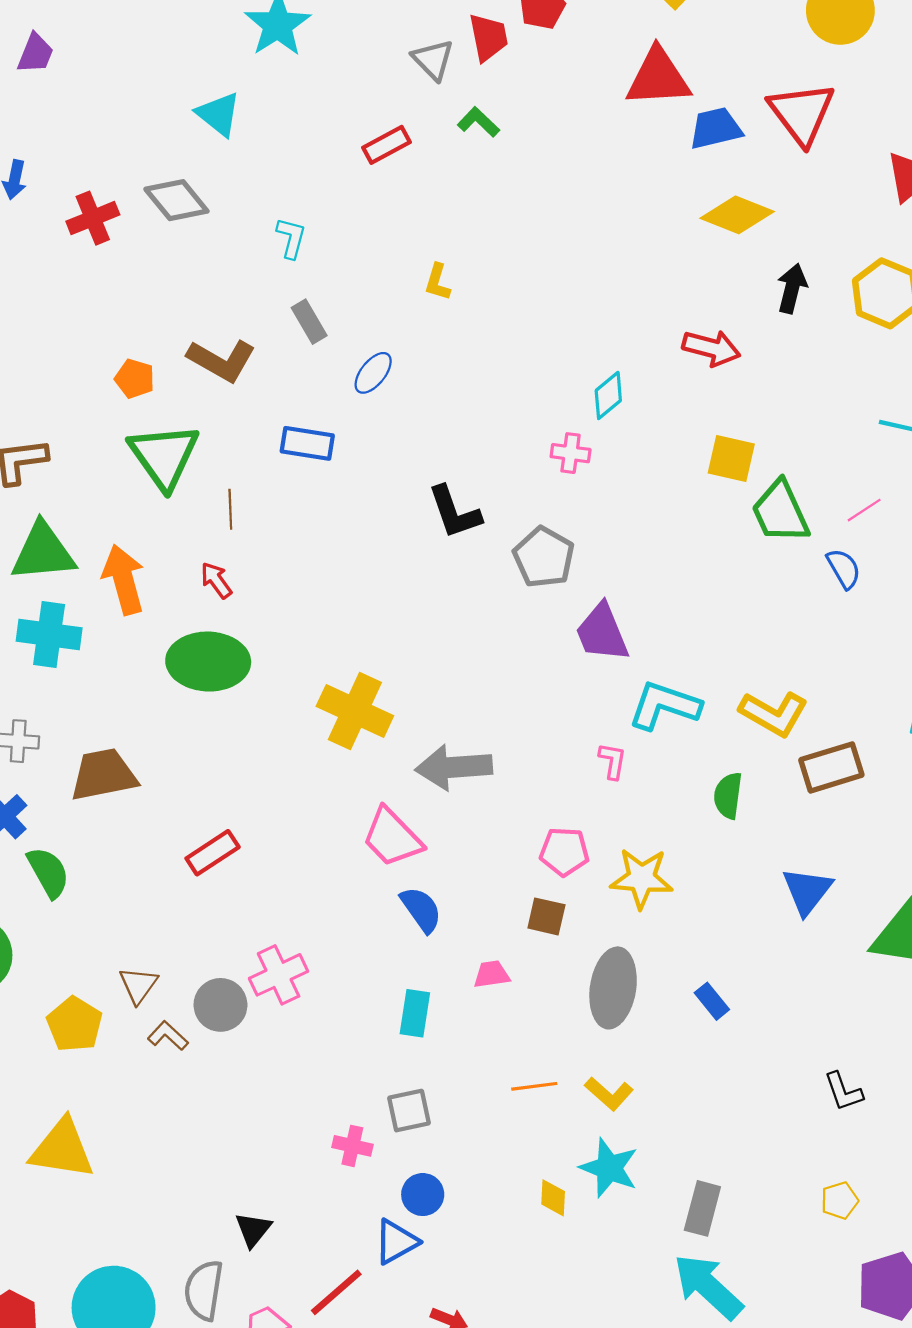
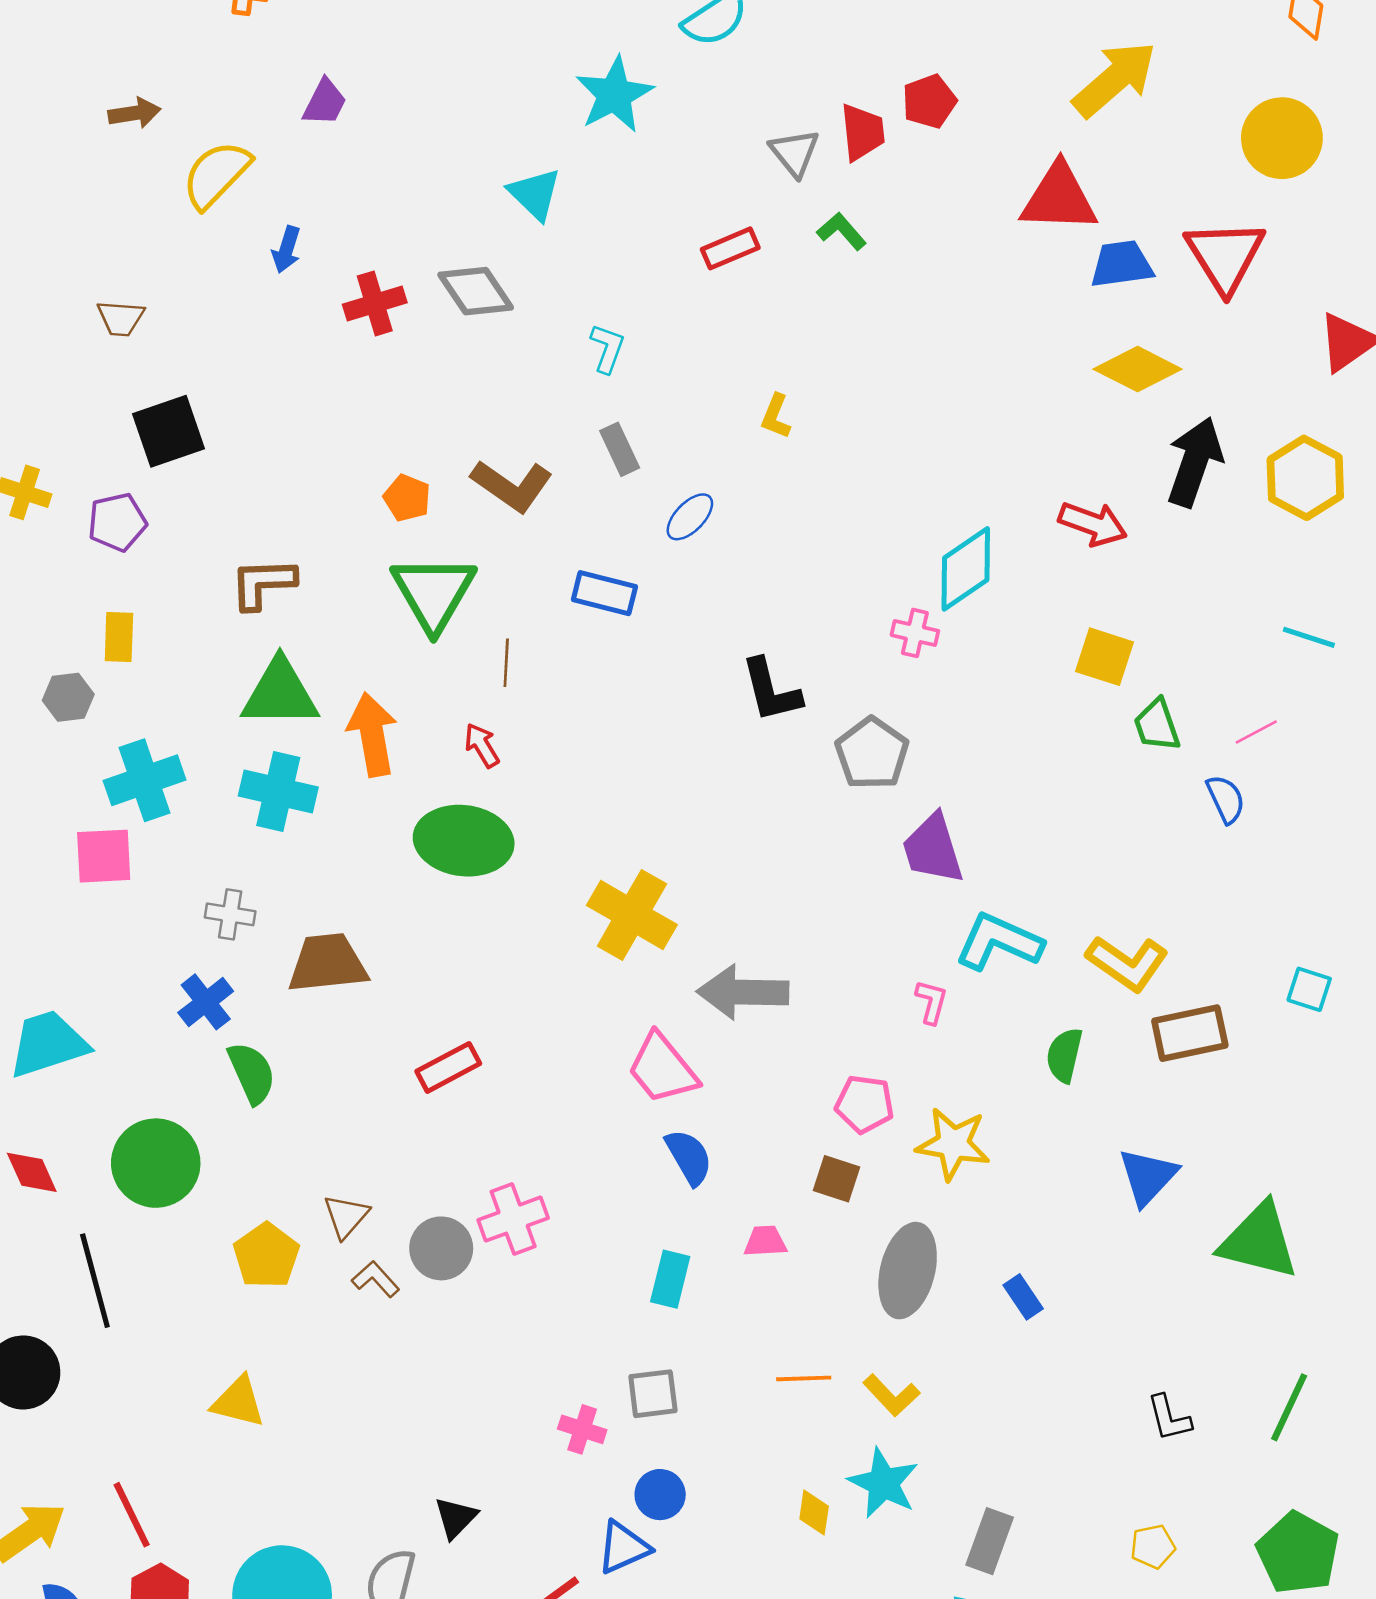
black arrow: (792, 288) -> (1195, 462), size x1.5
cyan diamond: (608, 395) -> (966, 569), size x1.5
green trapezoid: (780, 512) -> (1157, 725), size x0.7
yellow triangle: (62, 1149) -> (238, 1402), size x0.7

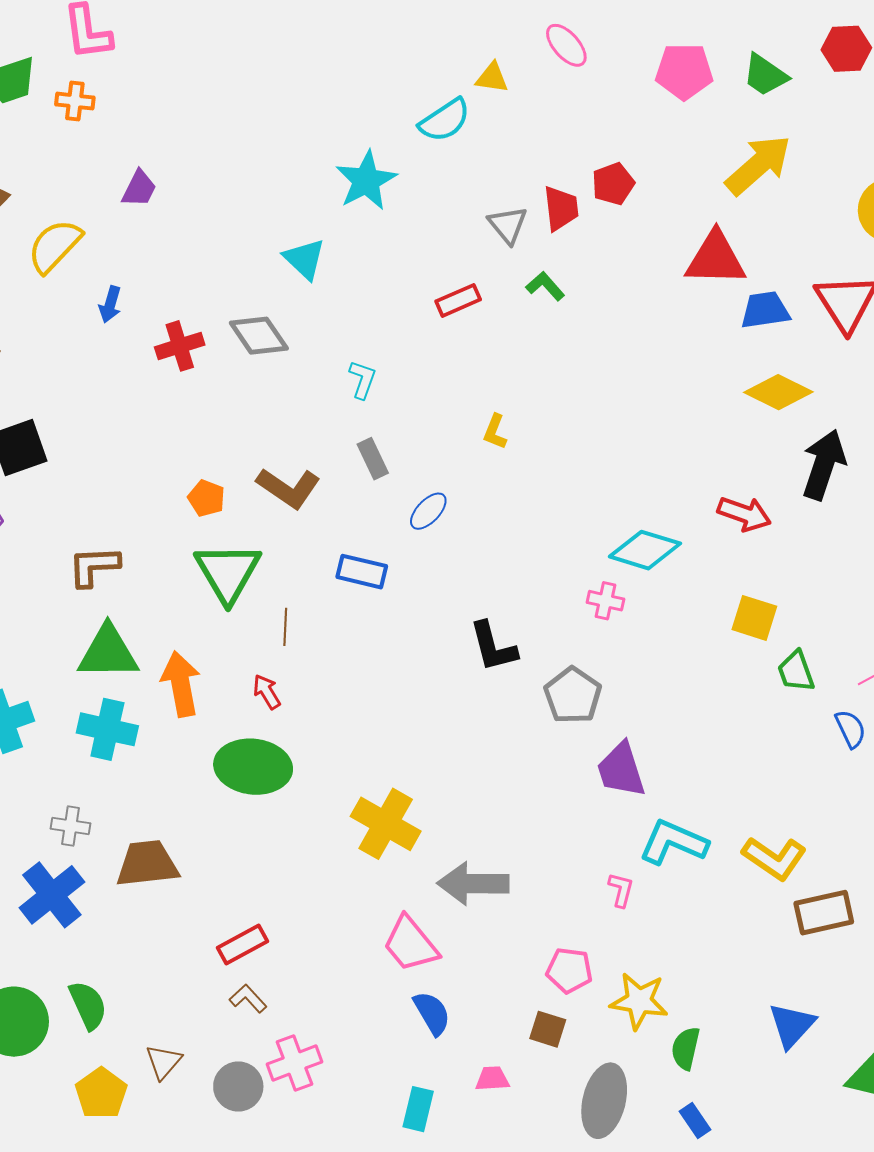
cyan diamond: (966, 569) -> (645, 550), turned 52
blue cross: (206, 1002) -> (52, 895), size x1.5
green semicircle: (1064, 1055) -> (686, 1048), moved
green semicircle: (252, 1073) -> (88, 1005), moved
brown L-shape: (376, 1279) -> (248, 999), moved

